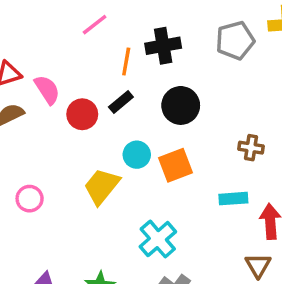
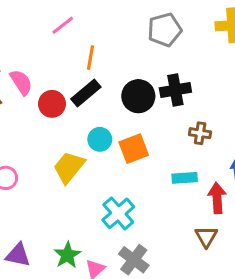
gray pentagon: (235, 40) -> (165, 30), moved
black cross: (163, 46) -> (175, 90), moved
black rectangle: (121, 102) -> (86, 93), size x1.4

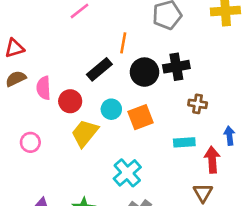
orange line: (91, 58) -> (123, 43), moved
pink semicircle: (21, 82) -> (44, 88), moved, turned -150
red circle: (52, 104) -> (70, 101), moved

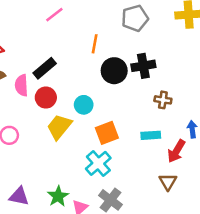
black rectangle: (99, 69) -> (45, 68), moved
orange square: (141, 117) -> (107, 133), moved
red arrow: (212, 160) -> (176, 151), turned -145

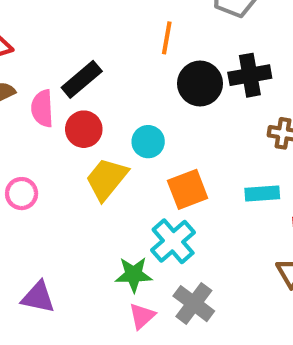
green star: (58, 196) -> (134, 274), moved, turned 30

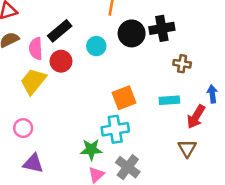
cyan circle: (148, 142) -> (96, 46), moved
yellow trapezoid: (107, 179) -> (33, 81), moved
pink circle: (22, 194) -> (23, 128), moved
cyan cross: (173, 241) -> (115, 129), turned 32

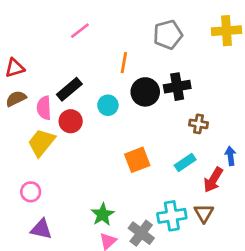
cyan rectangle: (169, 100) -> (185, 163), turned -30
cyan cross: (115, 129) -> (172, 216), moved
green star: (91, 149) -> (103, 214), turned -30

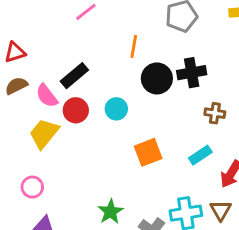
cyan circle: (108, 105) -> (116, 109), moved
pink semicircle: (44, 108) -> (47, 96), turned -35

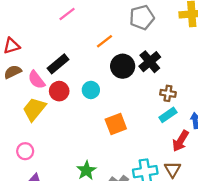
orange line: (134, 47) -> (104, 41), turned 42
black cross: (192, 73) -> (150, 62), turned -30
cyan rectangle: (200, 155) -> (168, 115), moved

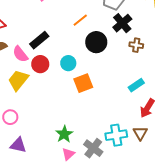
black cross: (150, 62) -> (122, 23), moved
brown cross: (168, 93) -> (136, 45), moved
orange square: (116, 124) -> (83, 83), moved

